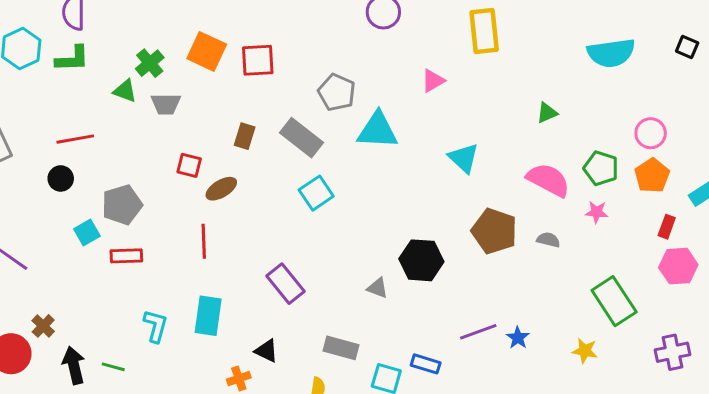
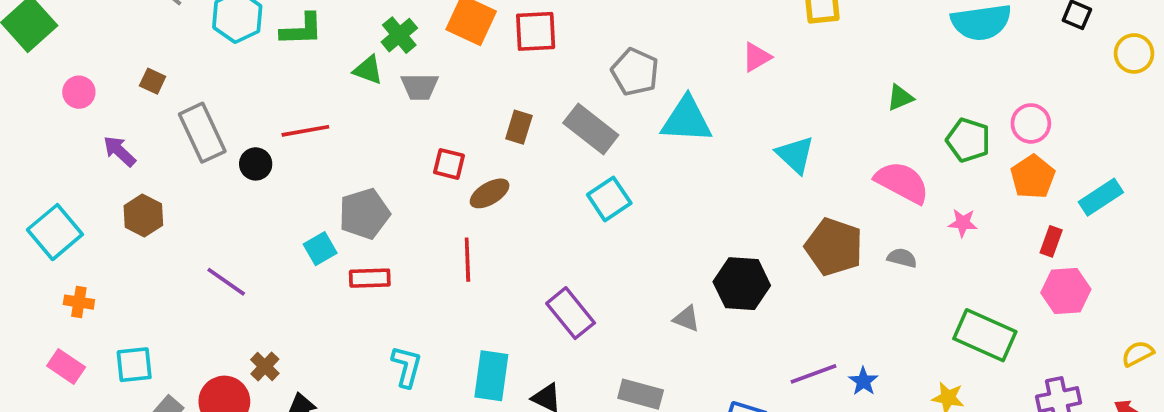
green pentagon: (601, 168) -> (968, 140), moved
black circle: (61, 178) -> (256, 164), moved
green rectangle: (614, 301) -> (985, 335), turned -33
cyan rectangle: (208, 316) -> (491, 376), moved

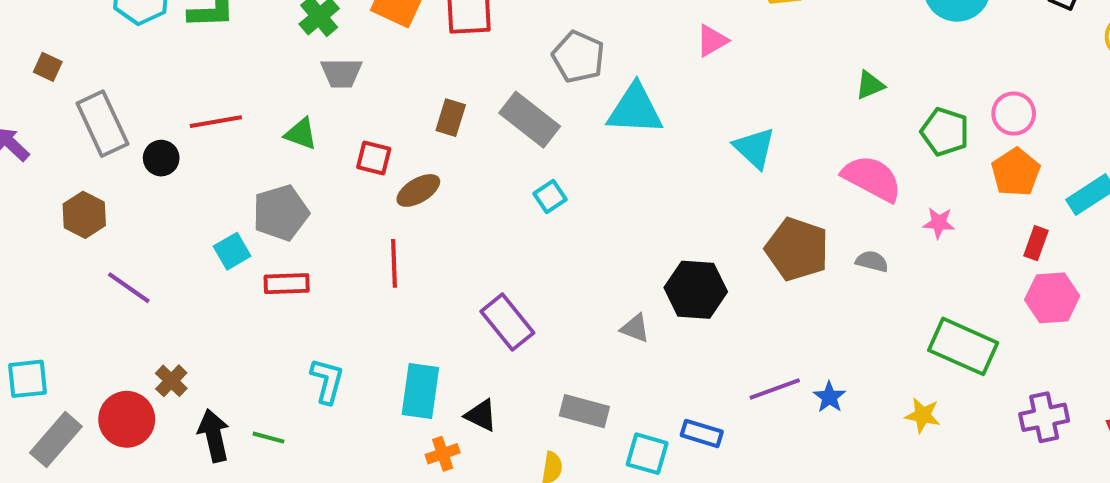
green triangle: (368, 70) -> (301, 134), moved
cyan square: (609, 199) -> (550, 197), size x0.7
brown hexagon: (143, 216) -> (84, 215), moved

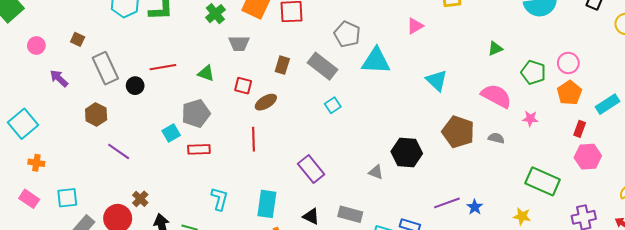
gray trapezoid: (341, 73) -> (239, 43), moved
black triangle: (481, 415) -> (311, 216), moved

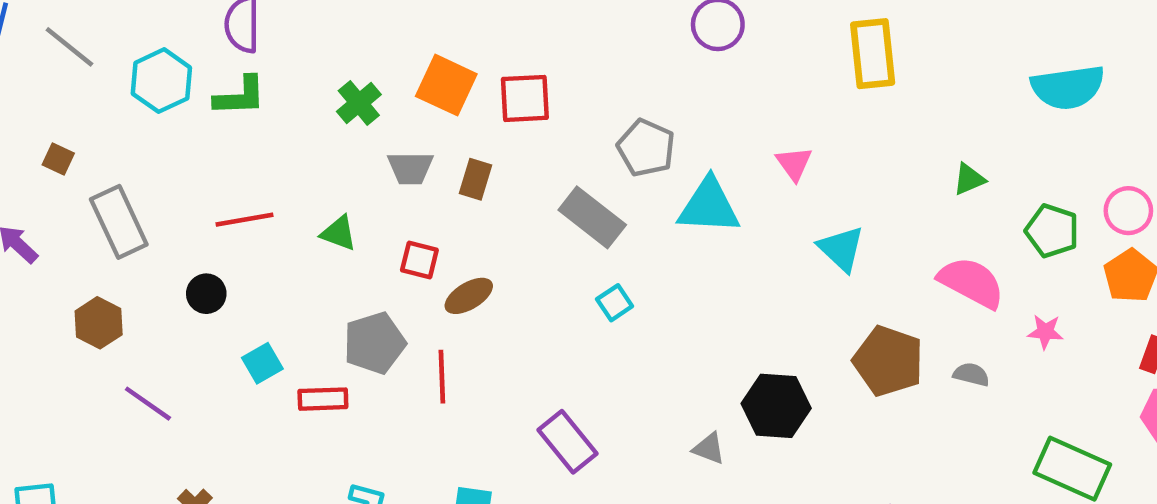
pink triangle: (415, 26) -> (794, 164), moved, turned -36
brown rectangle: (282, 65) -> (476, 179), moved
black circle: (135, 86) -> (206, 294), moved
gray pentagon: (196, 113) -> (375, 343), moved

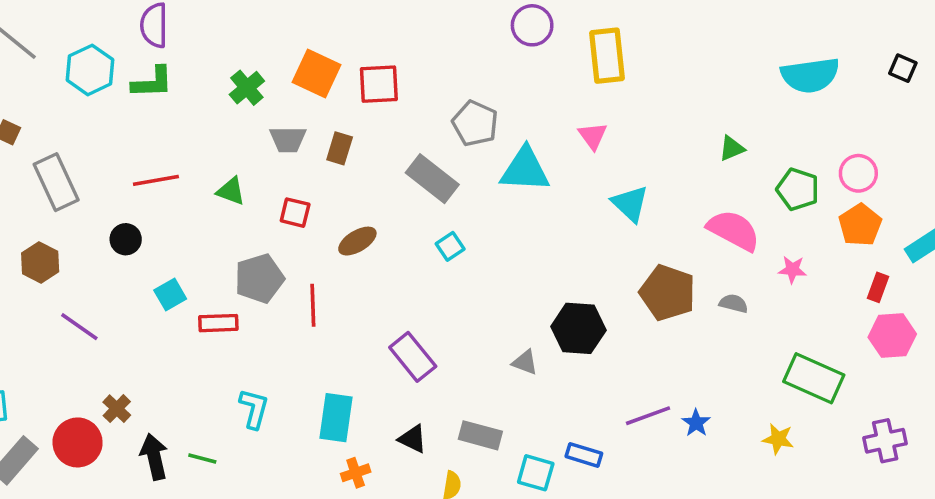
yellow rectangle: (873, 54) -> (607, 56), moved
brown ellipse: (469, 296) -> (357, 241), moved

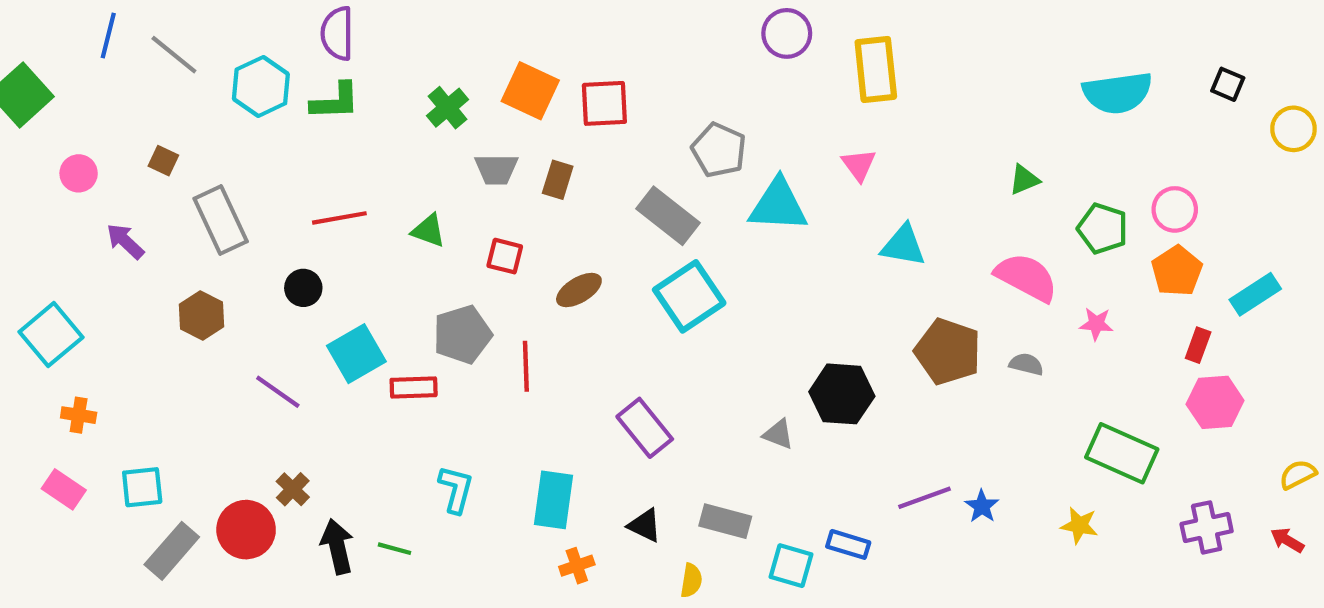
cyan triangle: (630, 204) -> (903, 245), turned -33
cyan square: (450, 246) -> (689, 296), size x2.0
cyan square: (170, 295) -> (356, 354), size x1.5
purple line: (79, 327) -> (278, 392), moved

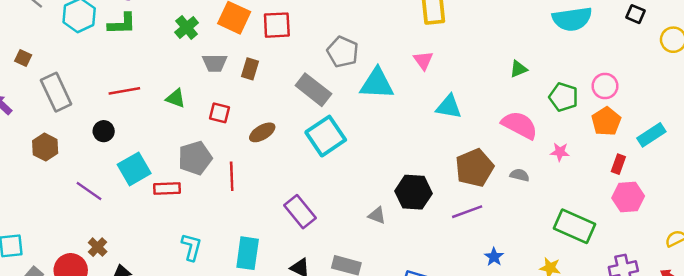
brown pentagon: (948, 351) -> (474, 168), turned 30
purple line: (925, 498) -> (467, 212), moved

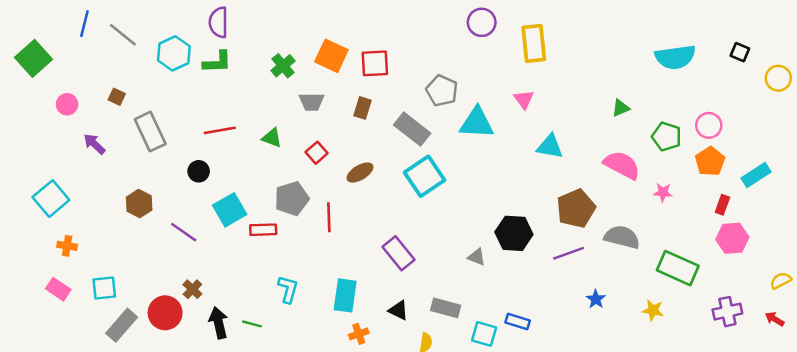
brown rectangle: (250, 69) -> (362, 108), moved
red square: (220, 113) -> (317, 153), turned 35
brown hexagon: (45, 147) -> (139, 204), moved
gray semicircle: (520, 175) -> (622, 237), moved, size x1.8

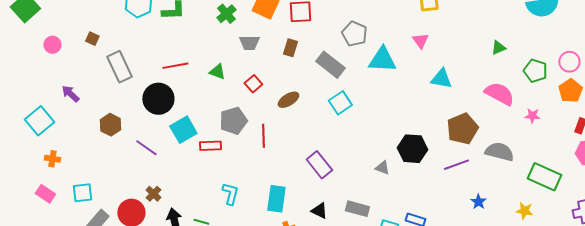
purple arrow: (94, 144) -> (70, 94), moved
black circle: (199, 171) -> (158, 99), size x1.8
cyan square: (425, 176) -> (340, 103), size x0.7

